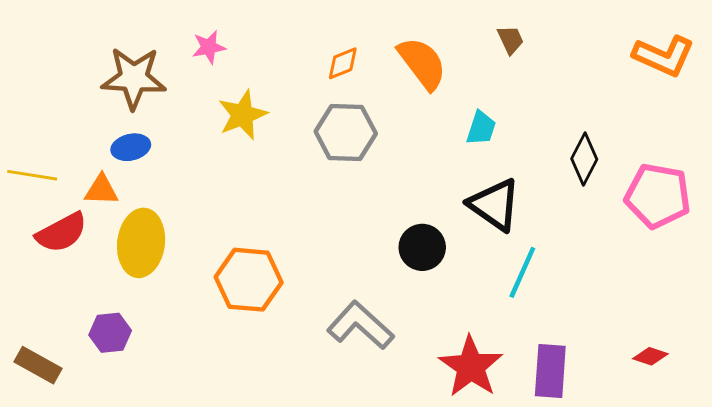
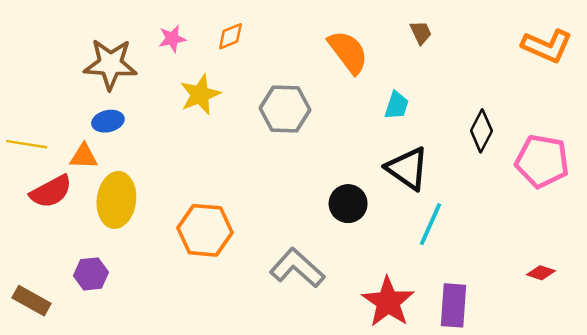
orange diamond: (343, 63) -> (230, 36), moved
red diamond: (650, 356) -> (541, 273), moved

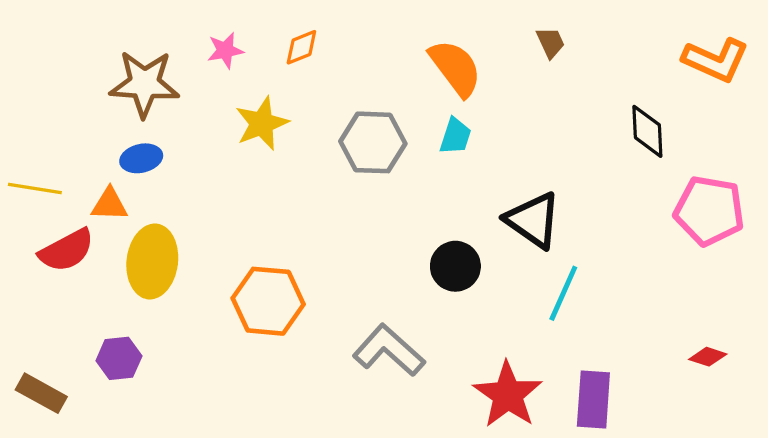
cyan trapezoid: (397, 105) -> (455, 136), moved
black diamond: (481, 131) -> (647, 131), moved, turned -30

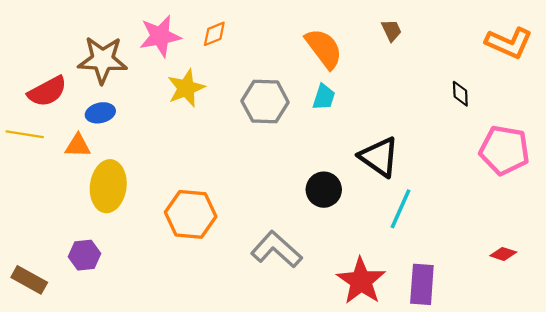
pink star: (225, 50) -> (160, 36), size x1.6
black diamond: (647, 131) -> (460, 94), size x0.7
red semicircle: (67, 250) -> (47, 91), moved

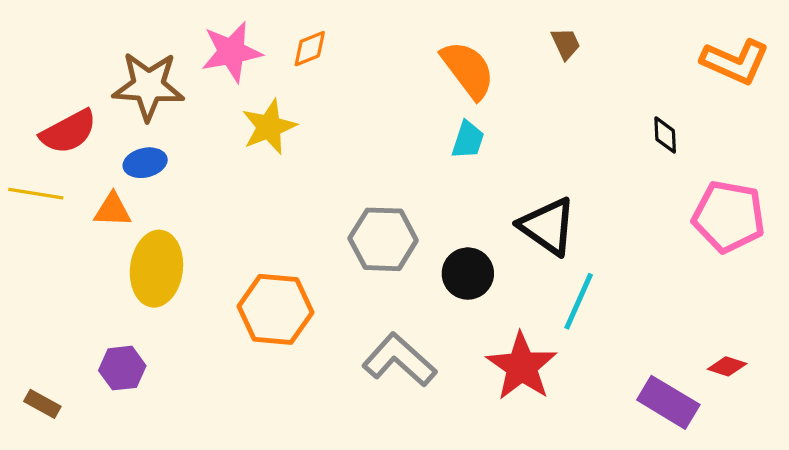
gray hexagon: (265, 102) -> (383, 239), moved
brown rectangle: (29, 280) -> (42, 404), size x0.7
red star: (361, 281) -> (522, 366), moved
purple rectangle: (422, 284) -> (668, 402), moved, turned -63

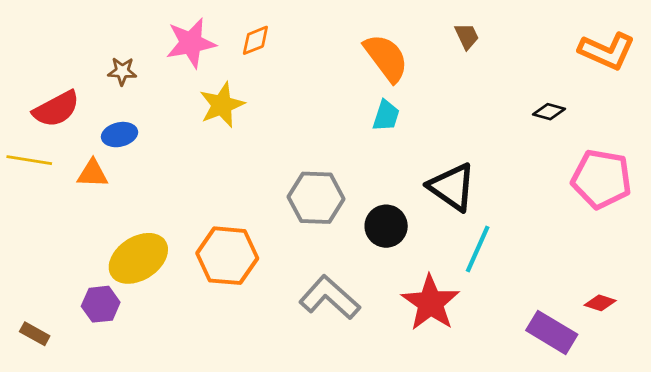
brown star: (148, 86) -> (122, 71), size x0.5
black diamond: (665, 135) -> (549, 112), turned -72
yellow ellipse: (156, 269) -> (138, 258), moved, turned 50

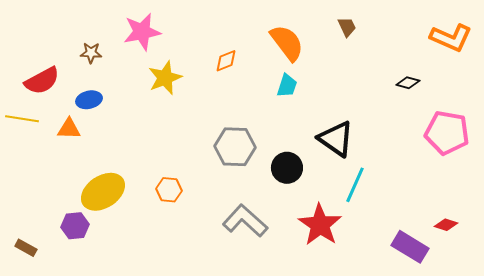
orange diamond: (255, 40) -> (226, 61), moved
orange hexagon: (227, 256) -> (169, 190), size x0.6

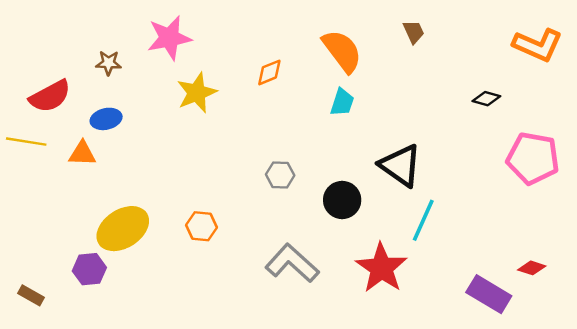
gray hexagon: (235, 147) -> (280, 175), size x0.6

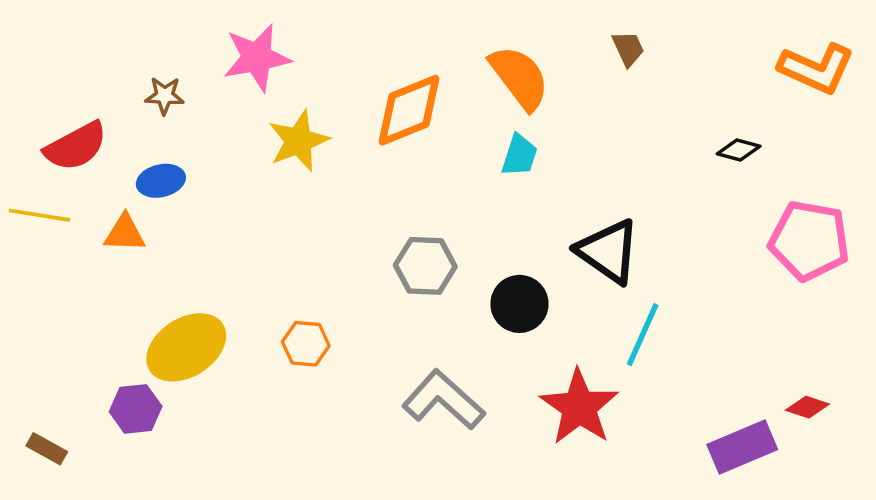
orange diamond: (269, 72) -> (409, 110), size x1.8
gray hexagon: (280, 175) -> (425, 266), size x1.4
purple rectangle: (489, 294) -> (742, 447), turned -54

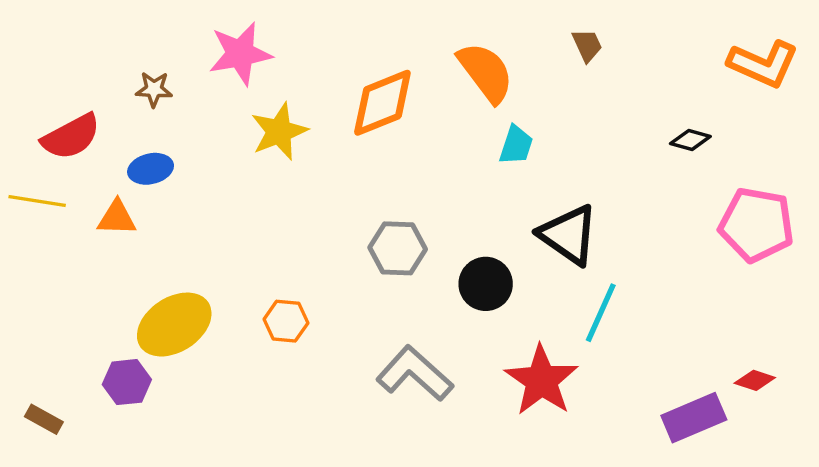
cyan trapezoid: (519, 155) -> (516, 145), moved

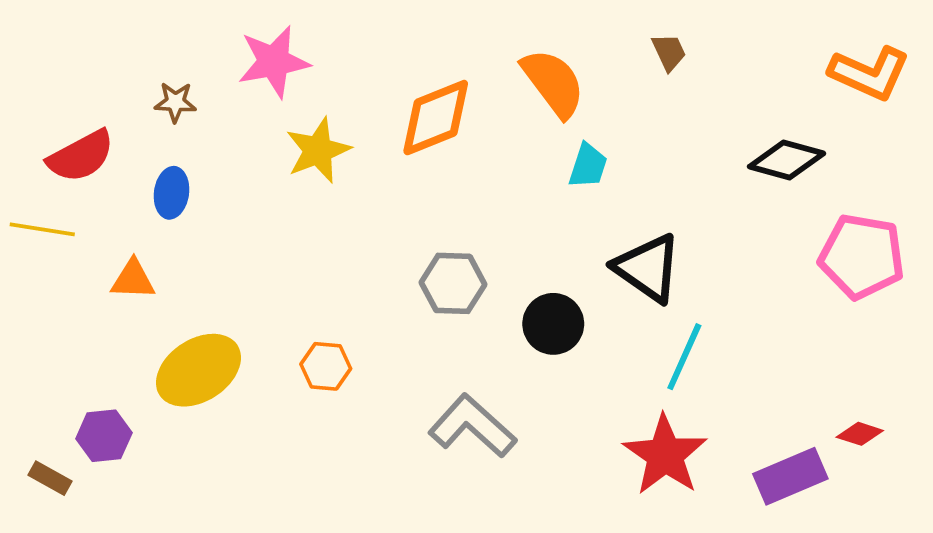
black diamond: (690, 140) -> (787, 160), size x1.6
blue ellipse: (151, 169) -> (171, 193), turned -69
orange triangle: (117, 218) -> (133, 280), moved
red star: (541, 380) -> (665, 455), moved
purple hexagon: (127, 382) -> (104, 436), moved

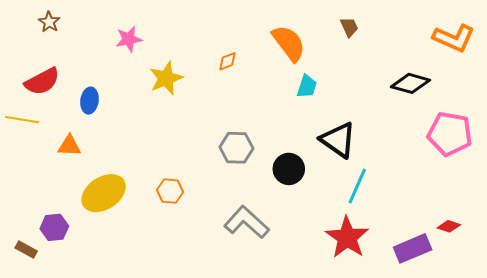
pink star: (274, 62) -> (129, 39), moved, size x0.7
brown star: (175, 102) -> (49, 22), moved, turned 30
orange diamond: (436, 118) -> (227, 61), size x0.5

